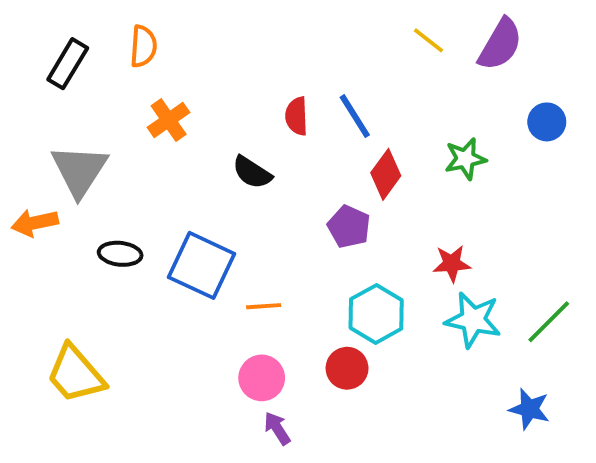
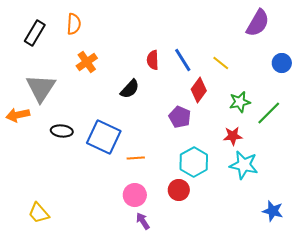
yellow line: (428, 40) -> (221, 63), moved
green star: (465, 159) -> (240, 102), moved
black semicircle: (252, 172) -> (130, 89), turned -80
green line: (549, 322) -> (269, 113), moved
yellow trapezoid: (75, 374) -> (39, 213), moved, size x0.7

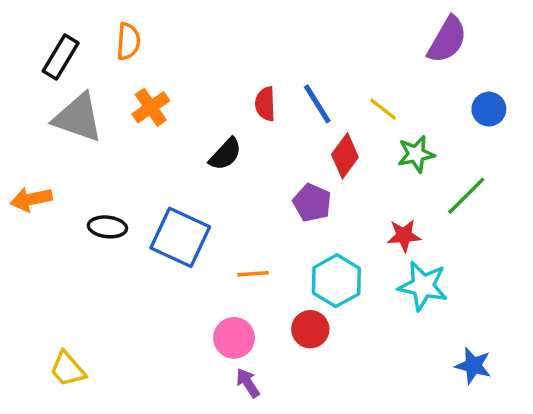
gray triangle: (41, 88) -> (78, 118), moved, turned -44
green star: (240, 102) -> (416, 154), moved
orange line: (136, 158) -> (253, 274), moved

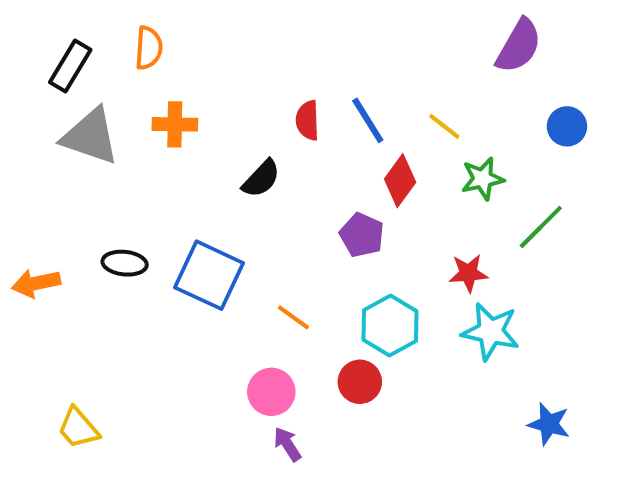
orange cross: (151, 107) -> (175, 124), turned 36
orange arrow: (31, 199) -> (36, 283), moved
orange line: (253, 274) -> (293, 317), turned 40

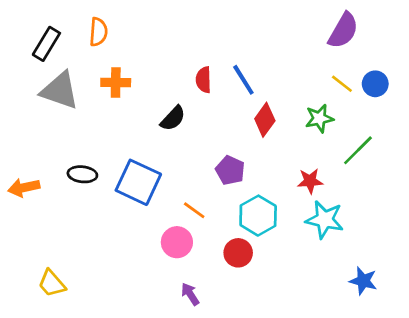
yellow line: (444, 126) -> (342, 84), moved
purple pentagon: (362, 235) -> (230, 170), moved
pink circle: (271, 392) -> (177, 242), moved

